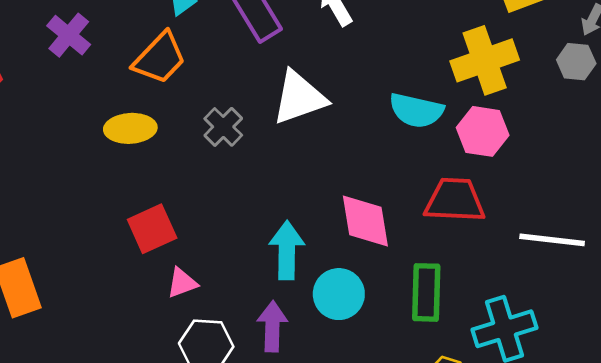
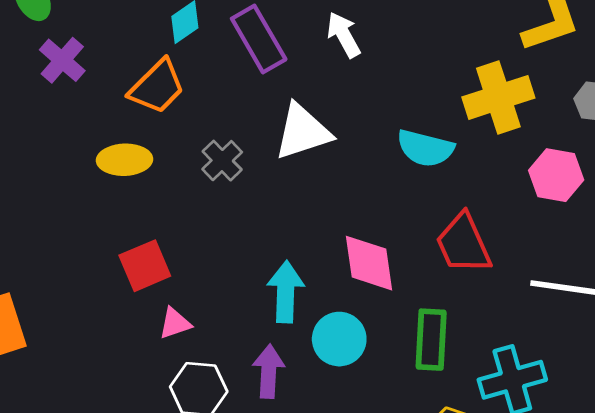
pink hexagon: (483, 131) -> (556, 175), moved
red trapezoid: (455, 200) -> (463, 244), turned -118

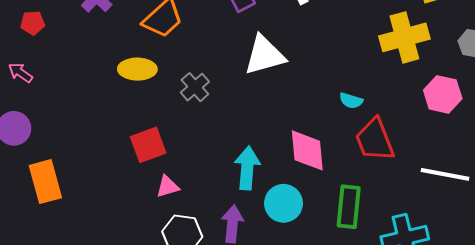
cyan semicircle: (425, 148) -> (351, 101), moved, size x0.6
gray cross: (222, 161) -> (195, 87), moved

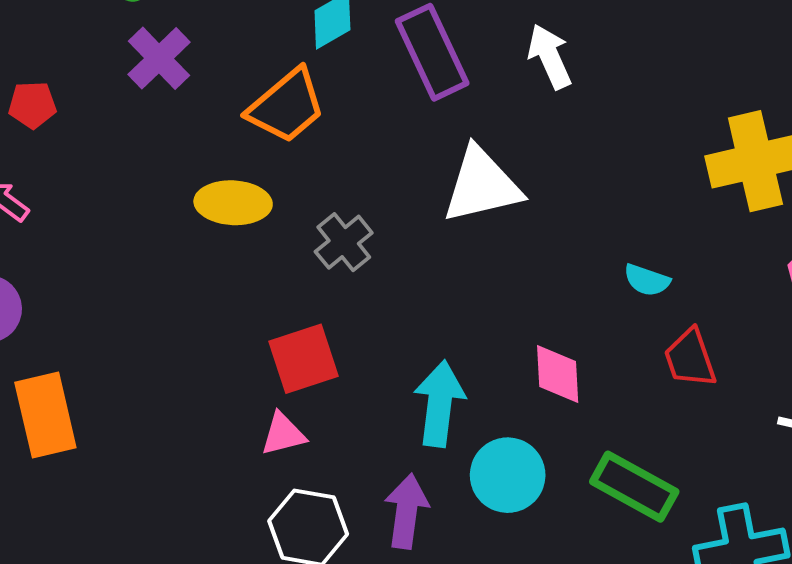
red trapezoid: (375, 140) -> (690, 358), size x0.7
red square: (148, 145) -> (304, 359), moved
pink diamond: (307, 150) -> (558, 374), size x0.7
green rectangle: (349, 207) -> (634, 487), turned -69

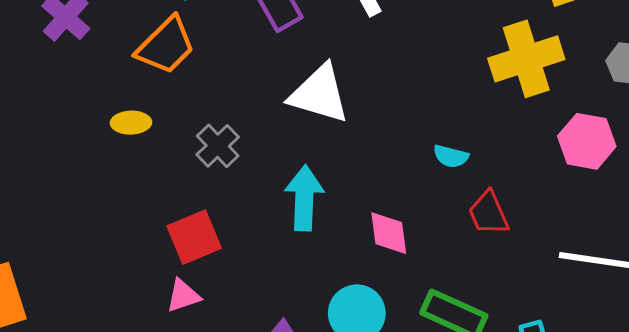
white triangle: (482, 185) -> (319, 94), turned 34
yellow ellipse: (233, 203) -> (131, 123), size x0.7
cyan arrow: (439, 404) -> (304, 198), moved

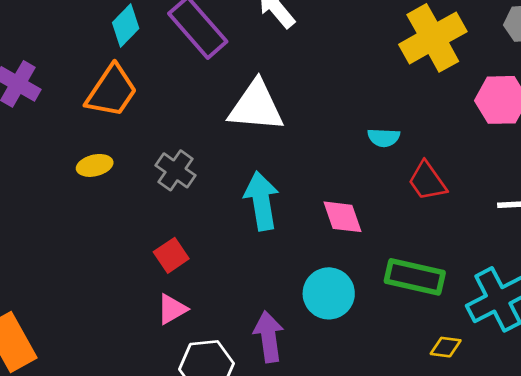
red square: (194, 237) -> (171, 255), size x0.7

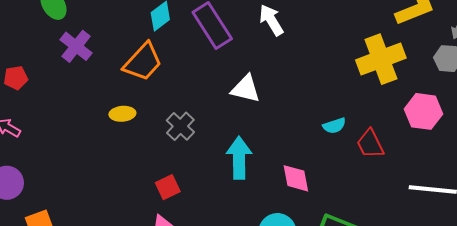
white triangle: (256, 106) -> (246, 89), size x0.7
cyan semicircle: (384, 138) -> (334, 126), turned -30
red trapezoid: (427, 181) -> (370, 144), moved

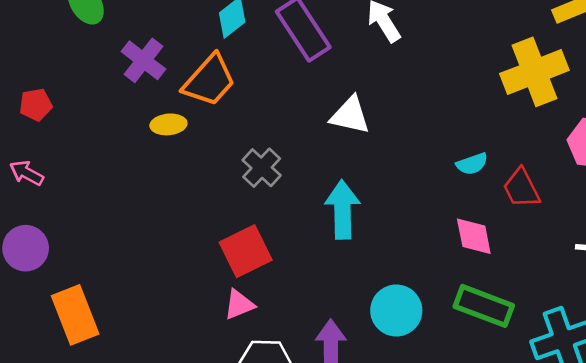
purple cross: (76, 46) -> (144, 60), moved
yellow ellipse: (122, 114) -> (168, 124), moved
pink diamond: (296, 178) -> (474, 236), moved
red square: (168, 187) -> (246, 251), size x1.5

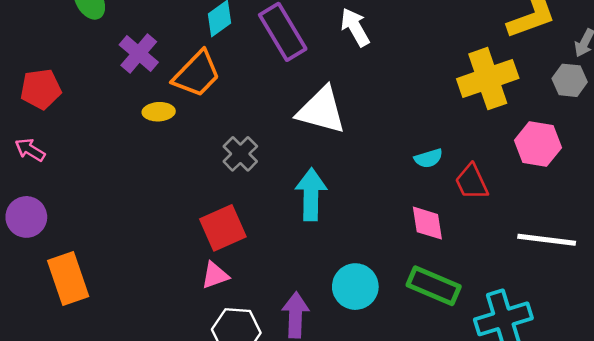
red pentagon: (36, 105) -> (41, 89), size x1.4
white triangle: (350, 115) -> (321, 110), size x1.4

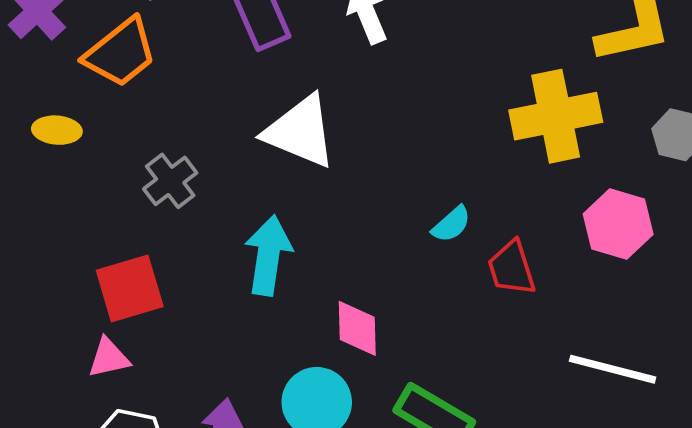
yellow ellipse: (159, 112) -> (57, 130), moved
cyan semicircle: (429, 158) -> (451, 224), turned -32
pink diamond: (427, 223) -> (357, 328), moved

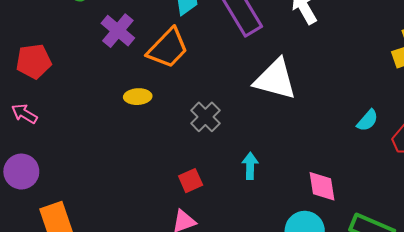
cyan arrow: (268, 255) -> (250, 166), moved, size x0.6
red square: (130, 288) -> (191, 181), size x0.6

